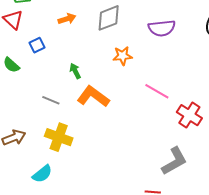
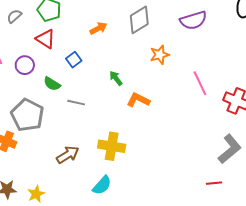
pink line: (157, 91) -> (200, 83), turned 45
orange L-shape: (93, 96) -> (138, 100), size x0.7
gray line: (51, 100) -> (76, 103), moved

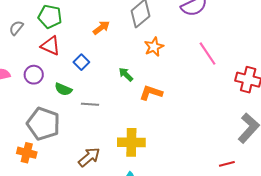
orange star: (160, 55) -> (154, 47), moved
pink line: (200, 83) -> (208, 54), moved
red line: (214, 183) -> (227, 164), moved

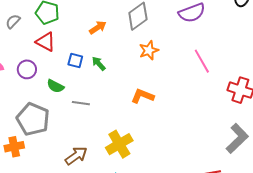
blue square: (81, 62) -> (75, 60), turned -35
green arrow: (126, 74) -> (99, 64), moved
yellow cross: (131, 142) -> (119, 144), turned -36
orange cross: (27, 153) -> (14, 147), turned -30

